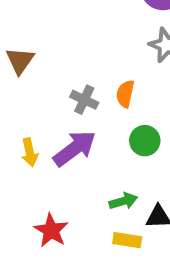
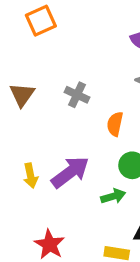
gray cross: (84, 100) -> (77, 95), moved
green arrow: (123, 201) -> (113, 196), moved

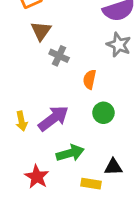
brown triangle: (22, 95) -> (41, 31), moved
green arrow: (113, 196) -> (70, 153), moved, size x1.4

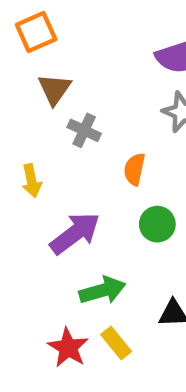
yellow arrow: (22, 121) -> (32, 181), moved
red star: (37, 177) -> (68, 348), moved
yellow rectangle: (91, 184) -> (116, 343), moved, turned 42

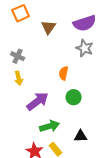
brown triangle: (54, 89) -> (49, 27), moved
gray cross: (84, 130) -> (18, 56), moved

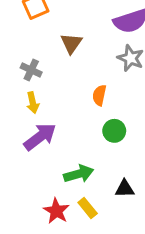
brown triangle: (49, 27) -> (71, 43), moved
purple arrow: (38, 101) -> (40, 137), moved

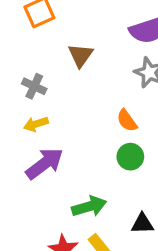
orange semicircle: (99, 95) -> (127, 121), moved, turned -48
yellow arrow: (33, 103) -> (36, 124), turned 84

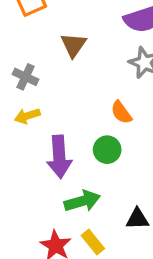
green circle: (130, 157) -> (107, 150), moved
purple arrow: (44, 164) -> (59, 157), moved, turned 123

